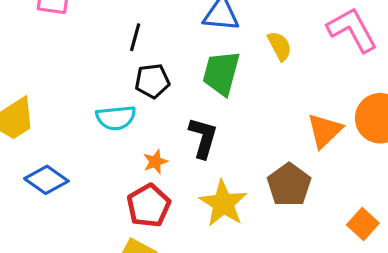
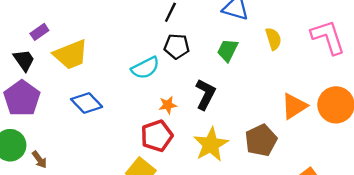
green trapezoid: (221, 73) -> (228, 50), size x0.7
cyan semicircle: (116, 118) -> (145, 68), turned -32

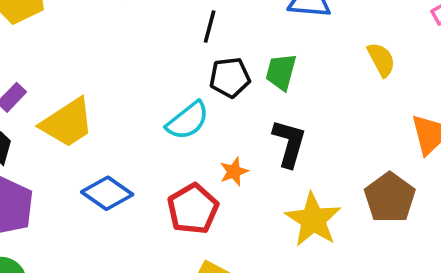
yellow semicircle: (273, 39) -> (381, 60), moved
green trapezoid: (228, 50) -> (281, 72), moved
red pentagon: (157, 136) -> (193, 209), moved

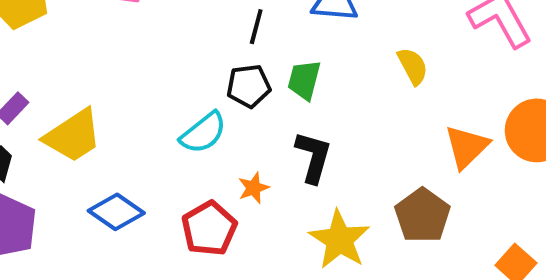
black line: (210, 27) -> (256, 27), moved

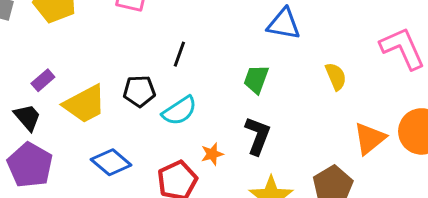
black line: (256, 27) -> (179, 54), moved
black pentagon: (249, 86) -> (139, 91), moved

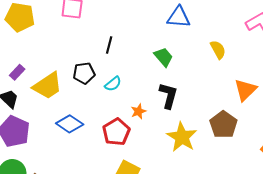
green trapezoid: (256, 79) -> (163, 57), turned 125
cyan semicircle: (179, 111) -> (113, 84), size x0.7

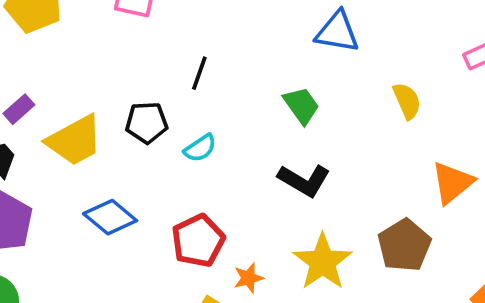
black L-shape: (168, 96) -> (304, 180), turned 100
orange star: (138, 111) -> (248, 278), moved

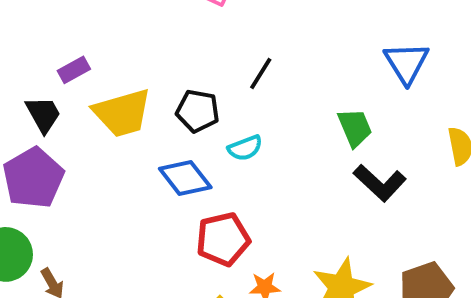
blue triangle: (337, 32) -> (406, 63), turned 36
black L-shape: (304, 180) -> (380, 183), moved
blue diamond: (110, 217) -> (185, 178), moved

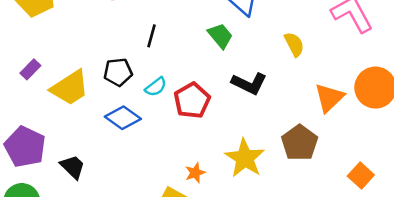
black trapezoid: (43, 114) -> (73, 167), moved
green trapezoid: (355, 128) -> (220, 36), moved
red pentagon: (223, 239) -> (192, 100), moved

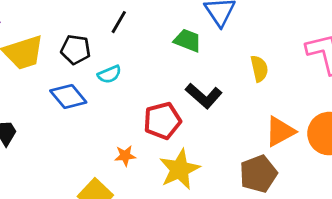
green trapezoid: (220, 36) -> (188, 40), turned -44
red pentagon: (192, 100) -> (162, 121), moved
brown pentagon: (300, 143) -> (258, 174), moved
orange star: (195, 173) -> (125, 156), moved

